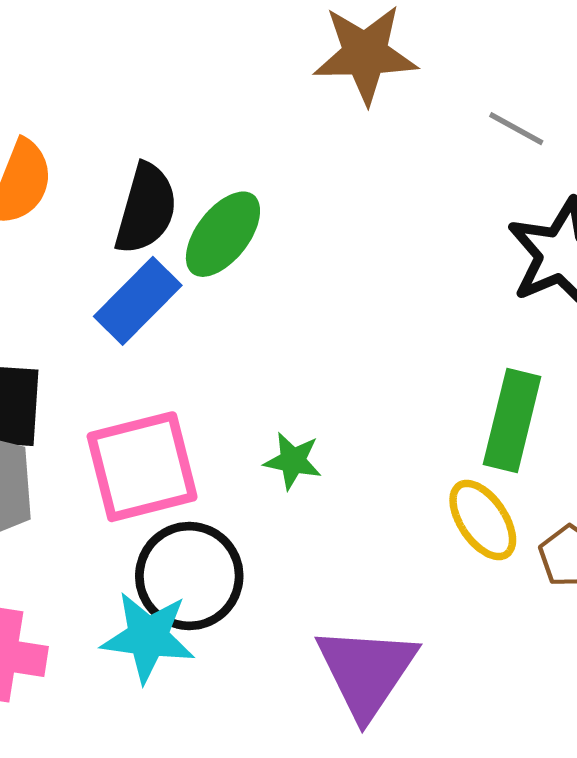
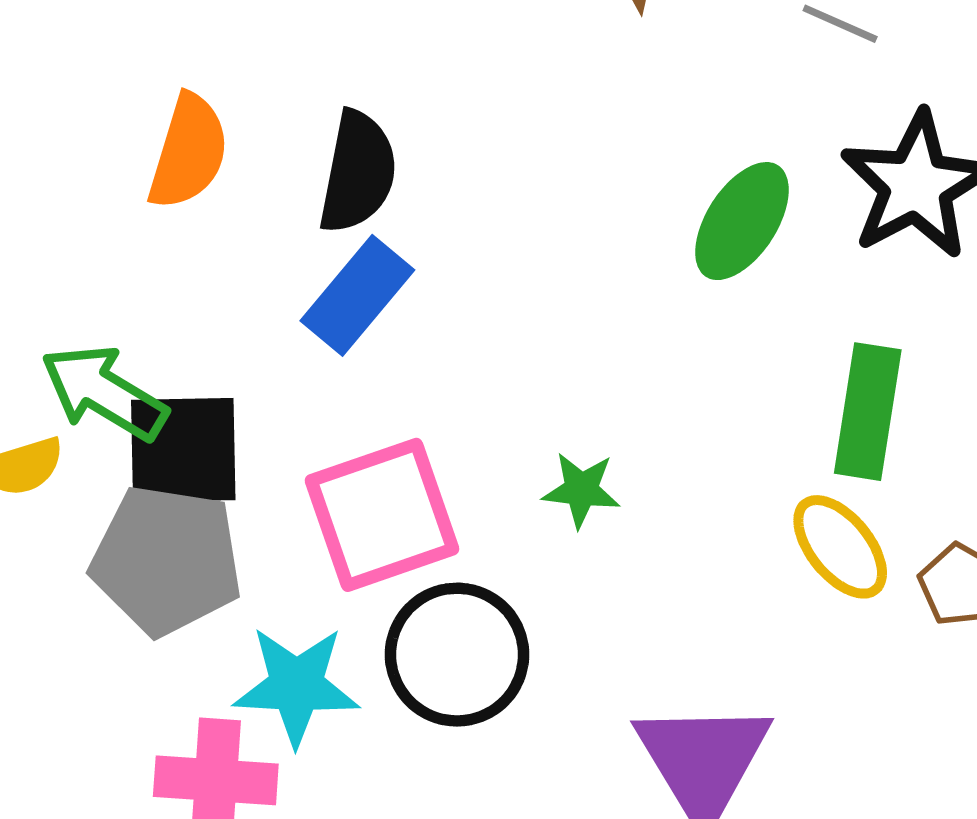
green ellipse: (223, 234) -> (742, 221), moved
cyan star: (148, 637) -> (296, 686), moved

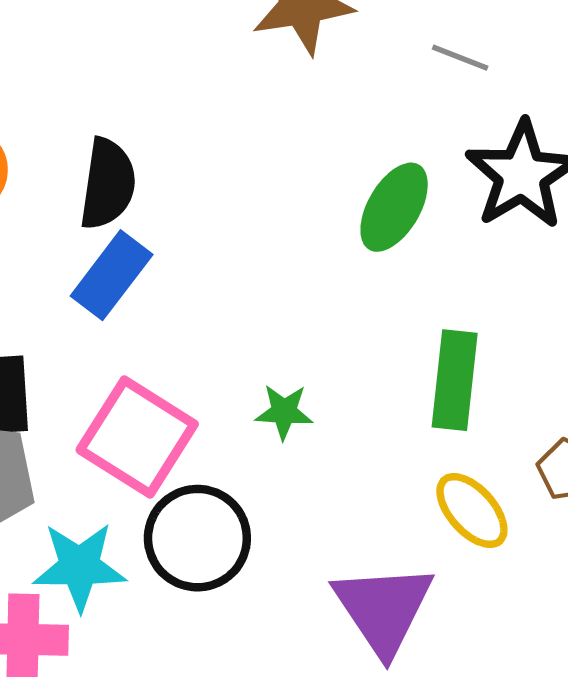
green rectangle: (868, 412) -> (455, 380), moved
pink square: (382, 515) -> (137, 437), turned -36
yellow ellipse: (840, 547) -> (472, 511), moved

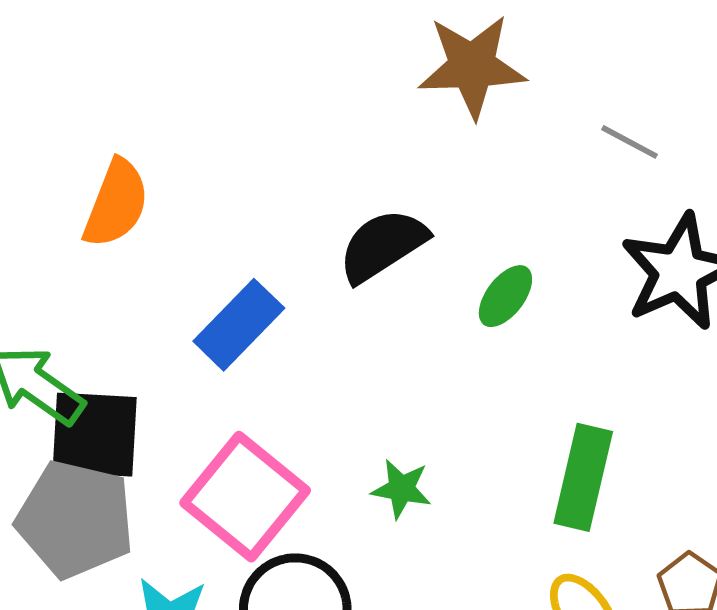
black semicircle: (108, 184) -> (383, 245), moved, turned -138
green ellipse: (394, 207) -> (505, 296), moved, size x0.7

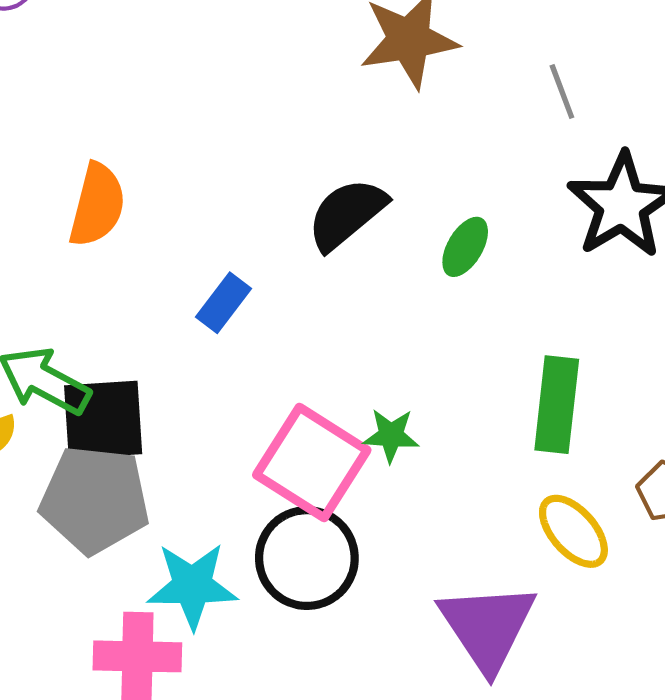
gray line: (630, 142) -> (562, 91), turned 48
blue rectangle: (239, 325) -> (223, 303), size x0.7
pink square: (245, 497) -> (312, 462), moved

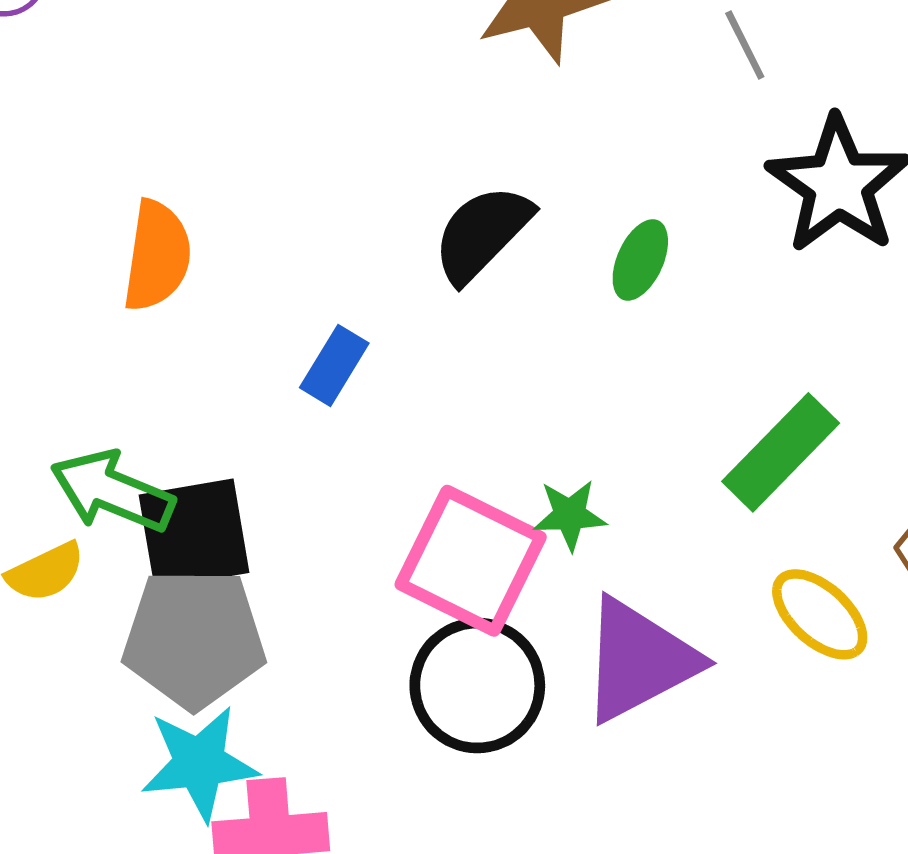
green rectangle: (557, 405) -> (781, 452), turned 44
cyan star: (192, 586) -> (199, 763), moved
purple triangle: (487, 627) -> (639, 660), moved, turned 42

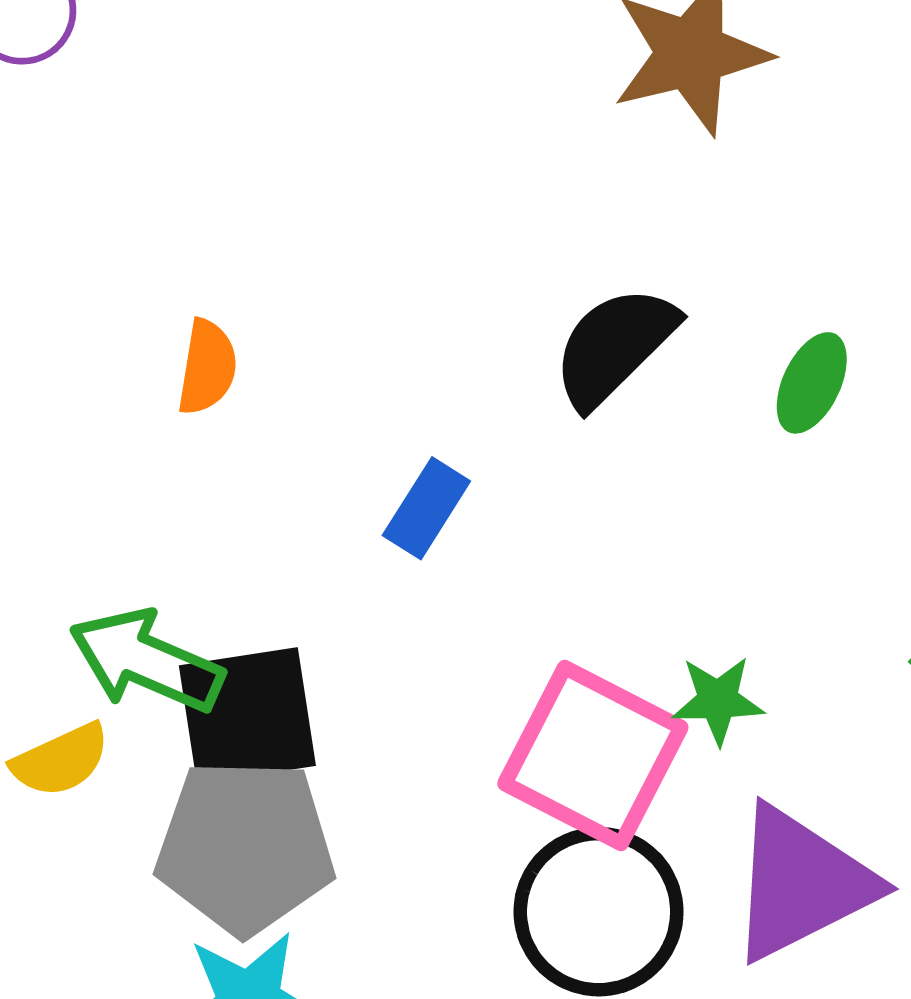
orange semicircle: (157, 256) -> (207, 367), size x0.7

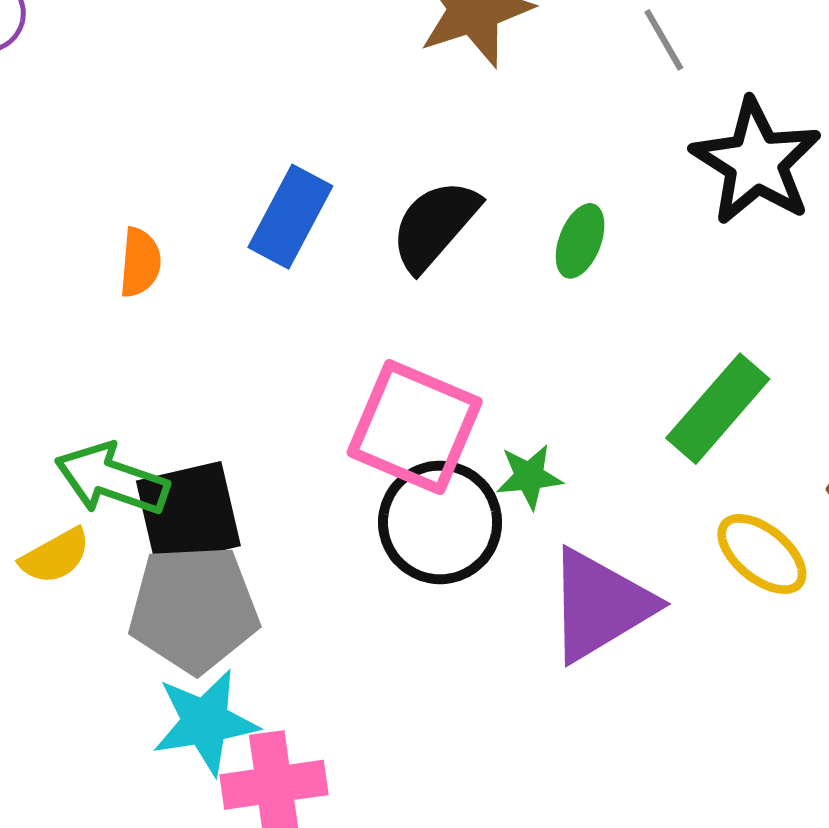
blue rectangle: (426, 508) -> (290, 217), moved, size x1.4
pink square: (593, 755) -> (415, 427), moved
black circle: (599, 912) -> (440, 522), moved

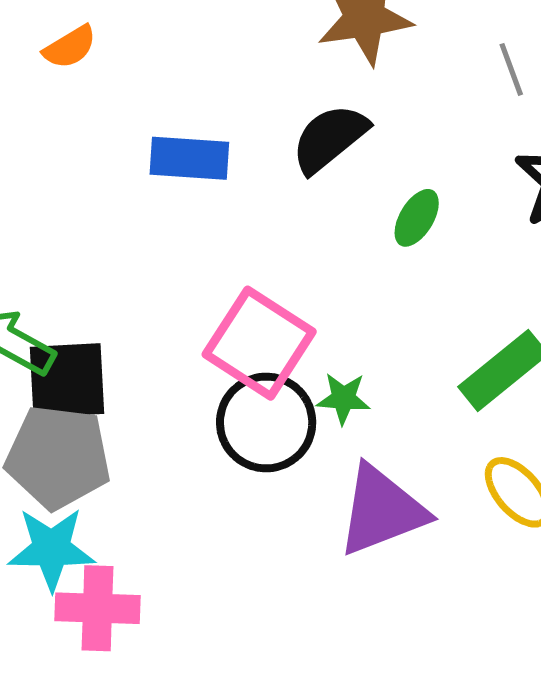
blue rectangle: (290, 217) -> (189, 158), turned 56
black semicircle: (435, 225) -> (330, 138), moved
orange semicircle: (140, 263) -> (70, 47), moved, turned 44

